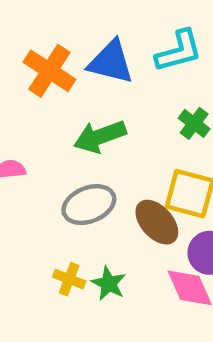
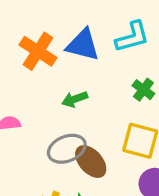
green arrow: (100, 137) -> (75, 99), size x0.7
brown ellipse: (157, 222) -> (91, 162), moved

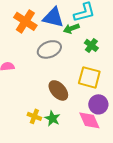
green arrow: (75, 99) -> (71, 28), moved
gray ellipse: (67, 149) -> (49, 49), moved

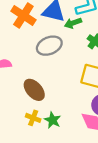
brown ellipse: (58, 90) -> (34, 90), moved

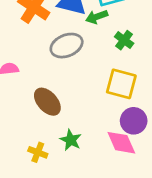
yellow cross: (33, 118) -> (38, 152), moved

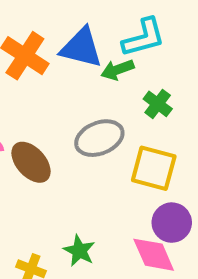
gray ellipse: (67, 46) -> (99, 138), moved
brown ellipse: (47, 102) -> (31, 162), moved

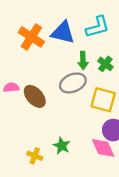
green arrow: (117, 70) -> (83, 61), moved, turned -72

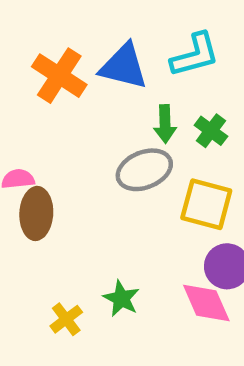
brown ellipse: (35, 96) -> (36, 213), moved, turned 45
yellow cross: (35, 156) -> (66, 319), turned 32

